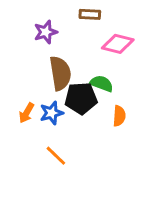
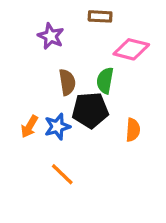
purple star: (46, 32) -> (51, 36), turned -30
brown semicircle: (60, 73) -> (67, 82), size x0.7
green semicircle: (102, 84) -> (105, 81), moved, turned -100

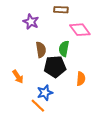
pink diamond: (131, 49) -> (80, 30), turned 40
orange arrow: (29, 127) -> (18, 77), turned -64
blue star: (57, 127) -> (45, 93), moved

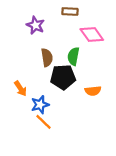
orange semicircle: (81, 79) -> (93, 91), turned 80
blue star: (45, 93) -> (40, 105), moved

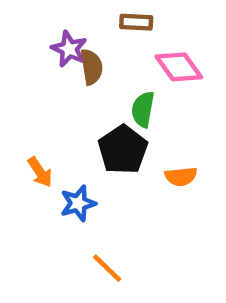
brown semicircle: (47, 57) -> (91, 67), moved
black pentagon: (63, 77) -> (123, 150), turned -30
orange line: (43, 122) -> (107, 268), moved

